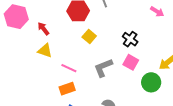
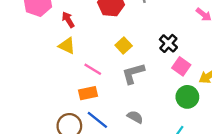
yellow square: (89, 36) -> (124, 45), moved
pink square: (131, 62) -> (181, 66), moved

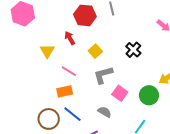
red arrow: (68, 20) -> (70, 38), moved
yellow triangle: (67, 46) -> (47, 51), turned 35
pink square: (181, 66) -> (120, 93), moved

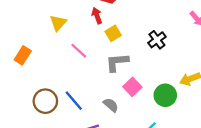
red arrow: (70, 38) -> (97, 16), moved
orange rectangle: (65, 91) -> (23, 55), moved, turned -56

